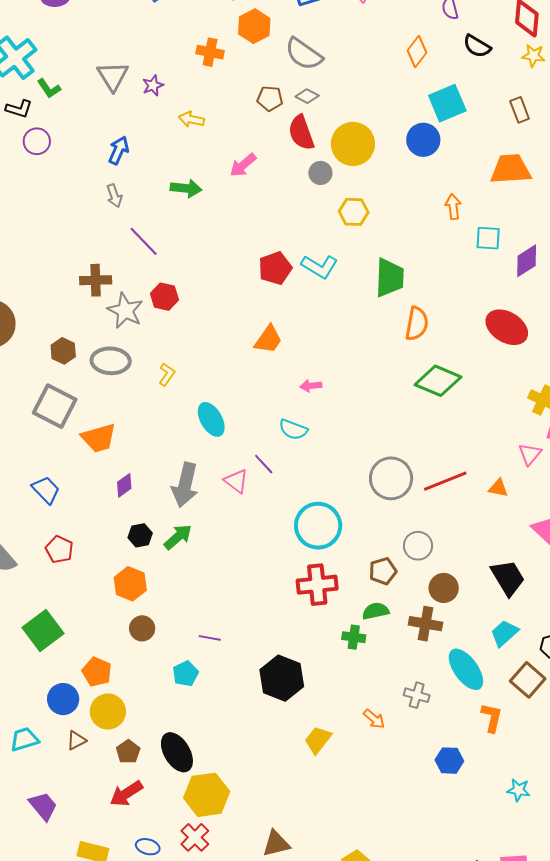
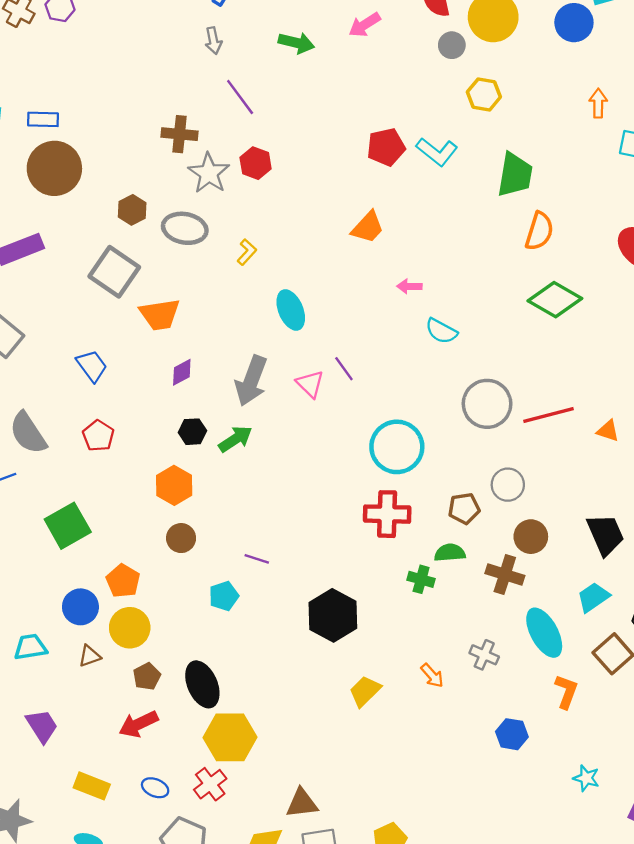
cyan semicircle: (293, 429) -> (441, 331), moved

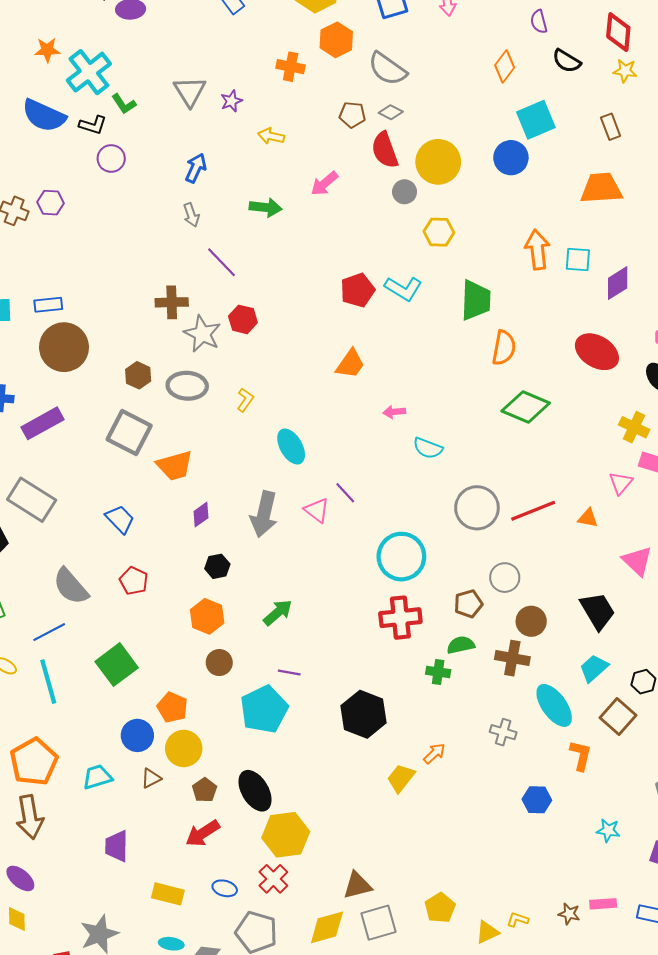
orange arrow: (598, 103) -> (537, 250), moved, size x1.5
green arrow: (235, 439) -> (278, 613), moved
cyan pentagon: (224, 596) -> (264, 709), size x1.8
orange arrow: (432, 676) -> (434, 753), moved, turned -85
purple trapezoid: (42, 726) -> (117, 846), turned -140

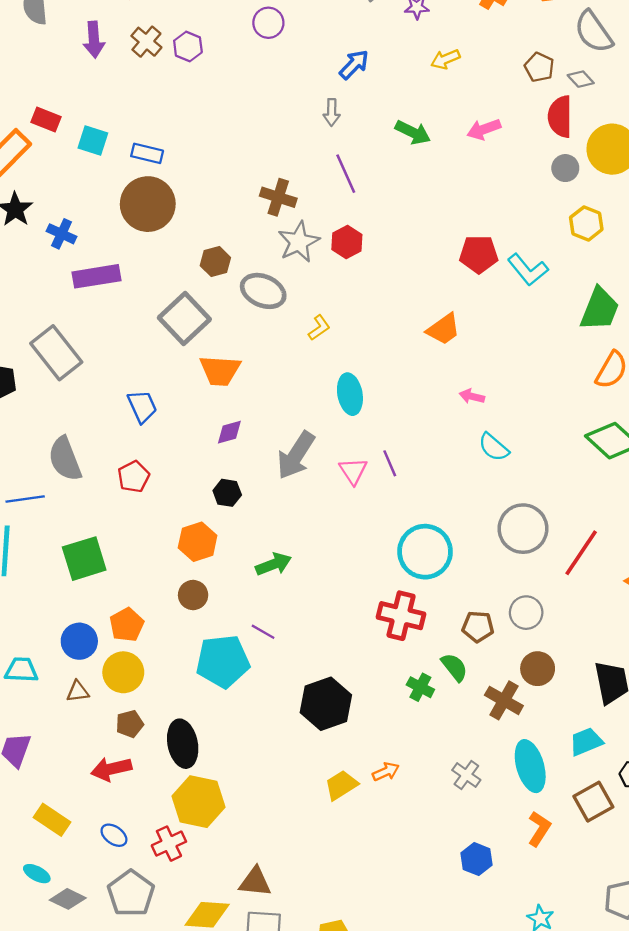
yellow arrow: (271, 136) -> (445, 59), turned -55
red line: (533, 511) -> (581, 553), turned -54
green semicircle: (461, 645) -> (454, 667), turned 44

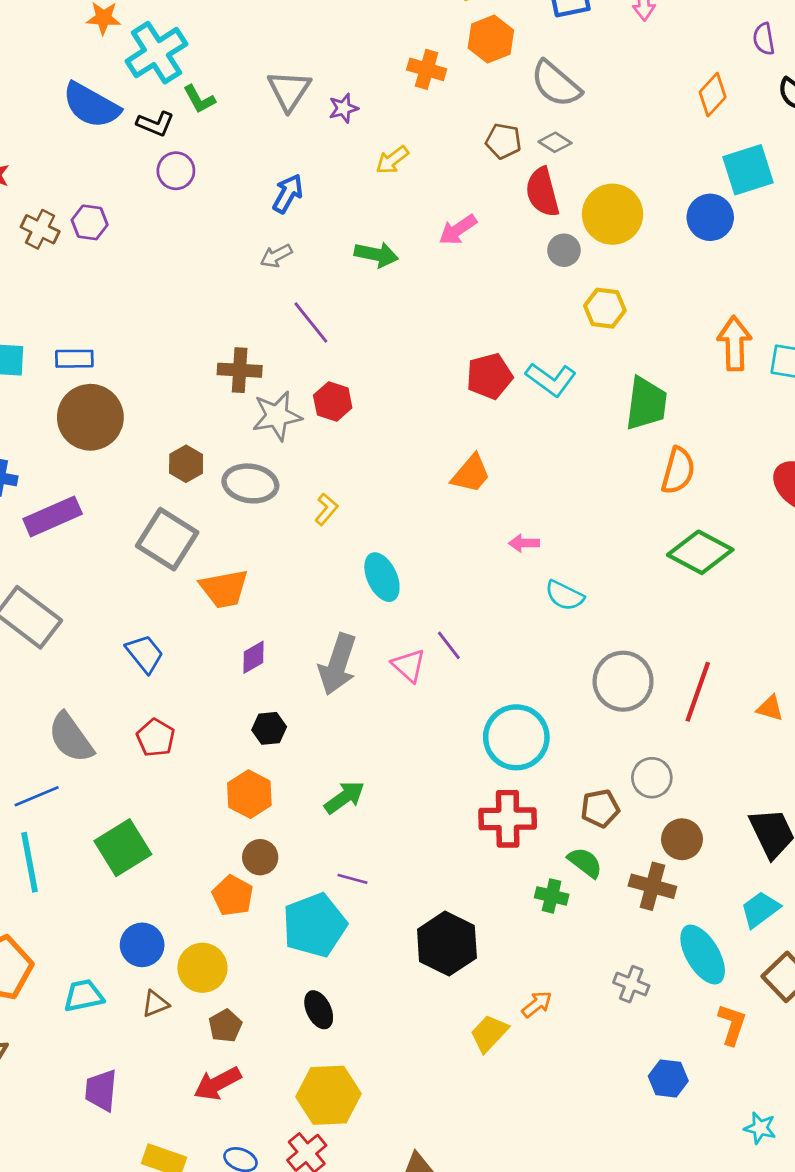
gray arrow: (332, 112) -> (276, 256), turned 76
gray star: (299, 242) -> (277, 416), turned 30
orange pentagon: (127, 625) -> (233, 896), moved
black ellipse: (183, 744) -> (319, 1010), moved, size x0.7

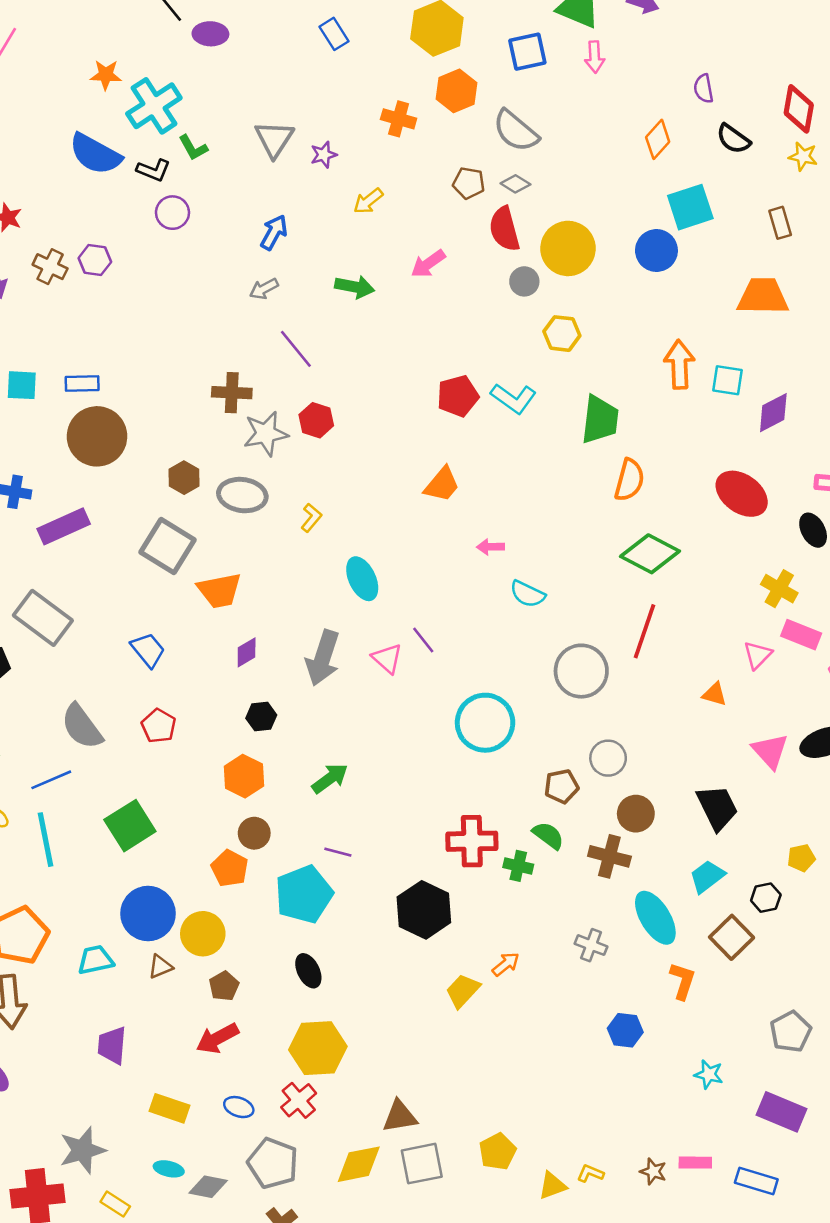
red line: (698, 692) -> (644, 631), moved
red cross: (508, 819) -> (472, 841), moved
blue circle: (142, 945) -> (148, 914), size x1.4

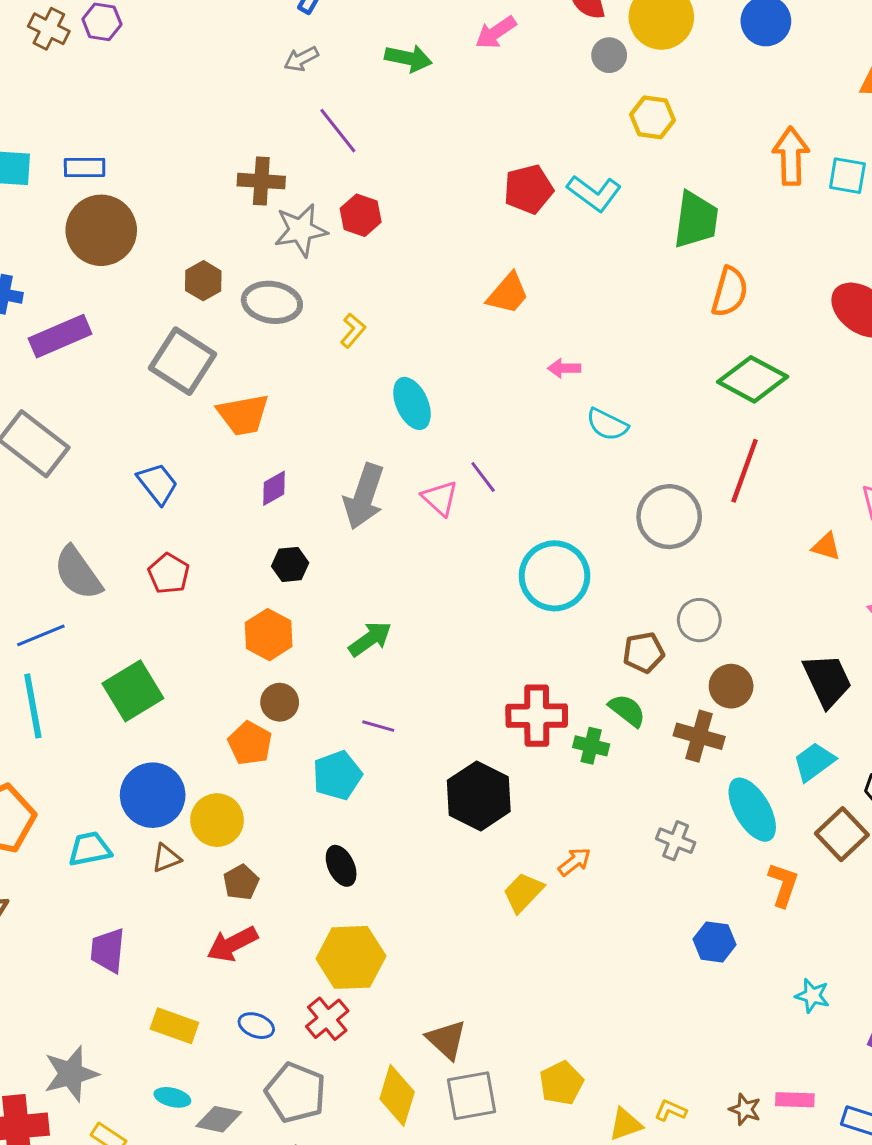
cyan pentagon: (304, 894) -> (337, 775), size x0.7
brown triangle: (400, 1116) -> (446, 1040), turned 51
yellow diamond: (359, 1164) -> (397, 1095), turned -63

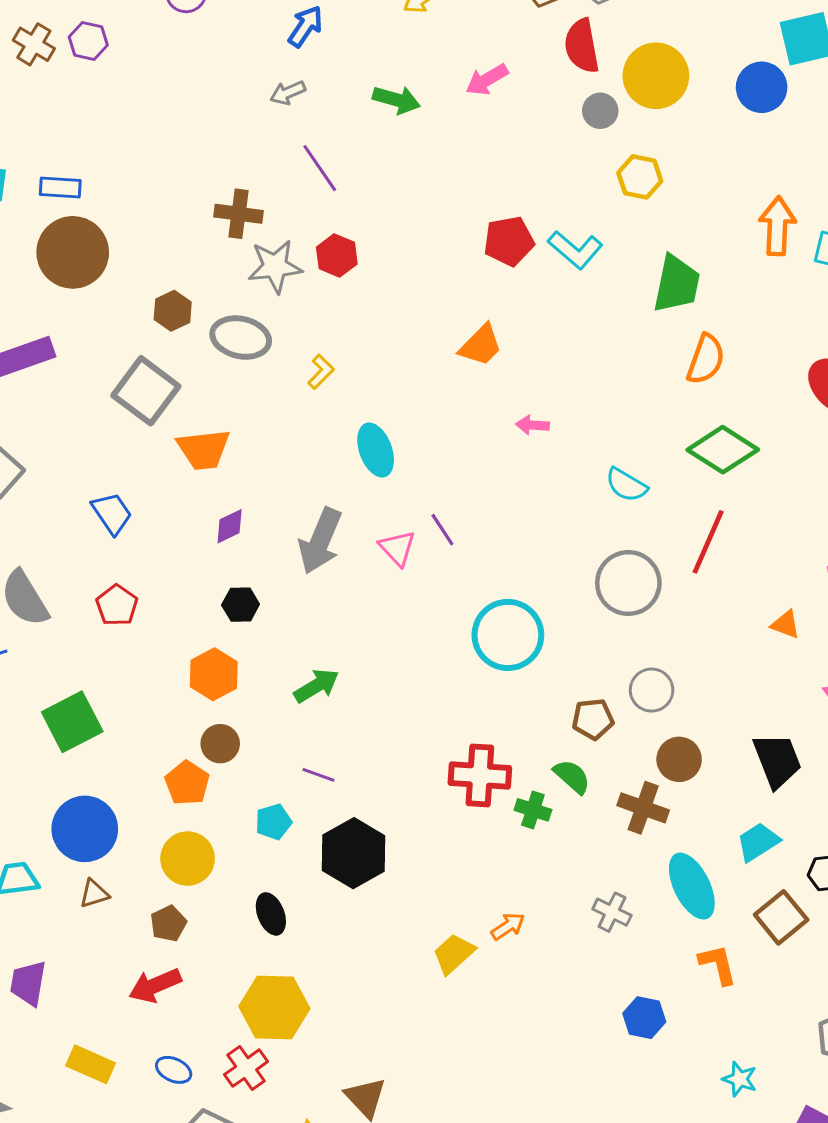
cyan semicircle: (607, 425) -> (626, 485), moved
cyan pentagon: (337, 775) -> (273, 822), size x0.7
black hexagon: (479, 796) -> (354, 853), moved
yellow circle: (217, 820) -> (188, 859), moved
orange L-shape: (783, 885) -> (718, 964), turned -36

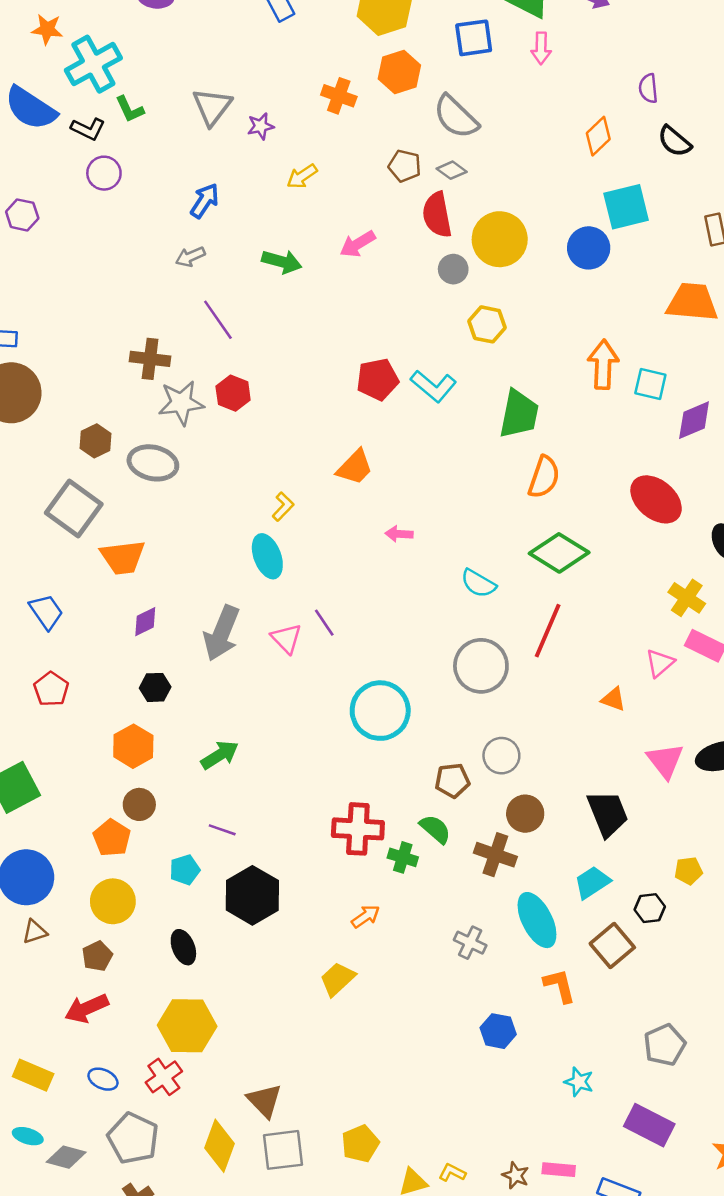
yellow L-shape: (321, 372) -> (283, 507), moved
orange arrow: (508, 926) -> (366, 916), moved

